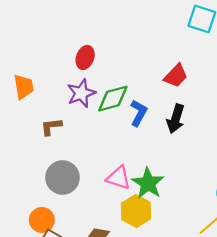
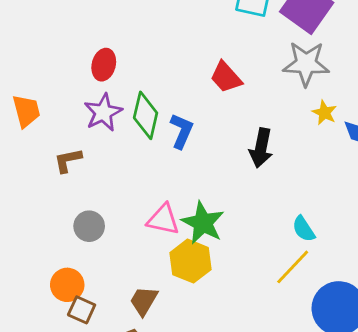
red trapezoid: (176, 76) -> (226, 77), turned 100
green diamond: (113, 99) -> (146, 115), turned -56
black arrow: (176, 119) -> (261, 148), moved
gray circle: (62, 178) -> (89, 226), size x0.7

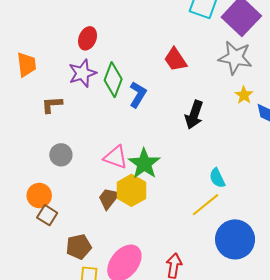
brown trapezoid: (144, 301) -> (109, 198), moved

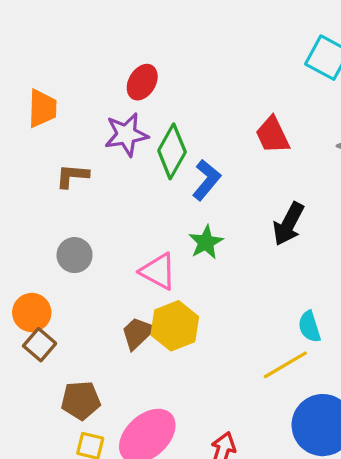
green star: (144, 164) -> (206, 242), moved, size x0.7

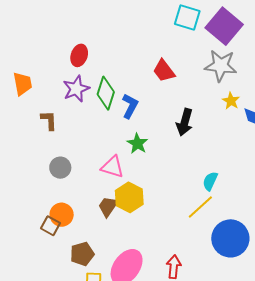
brown L-shape: (72, 176) -> (49, 120), turned 95
orange circle: (32, 313) -> (62, 215), moved
cyan semicircle: (309, 327) -> (210, 181), turned 54

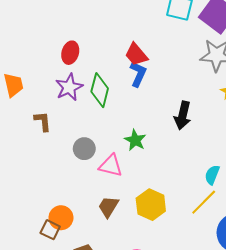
red trapezoid: (164, 71) -> (136, 54), moved
blue L-shape: (130, 106) -> (138, 74), moved
gray circle: (60, 168) -> (84, 149), moved
yellow hexagon: (129, 197) -> (151, 205), moved

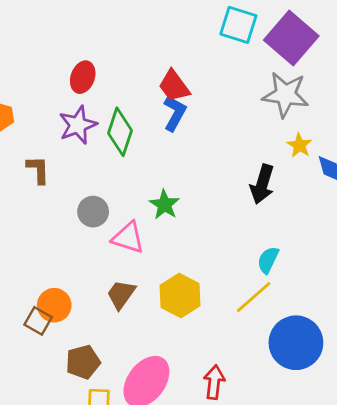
black arrow: (183, 116) -> (262, 184), moved

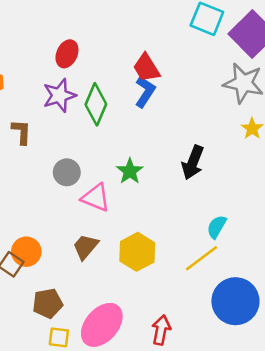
black arrow: (262, 184) -> (193, 162), moved

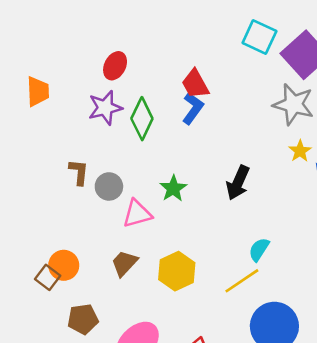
brown L-shape: (21, 132) -> (79, 172), moved
pink triangle: (96, 198) -> (137, 214), turned -40

